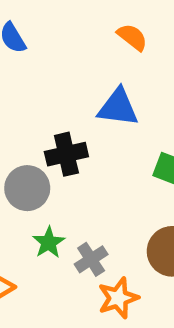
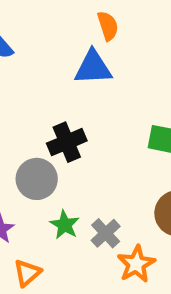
orange semicircle: (132, 37) -> (108, 26), turned 44
blue triangle: (118, 107) -> (93, 68), moved

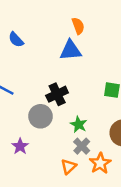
green star: (65, 225) -> (79, 124), moved
orange triangle: (27, 273) -> (69, 167), moved

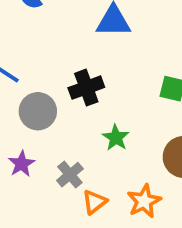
gray circle: (40, 116) -> (38, 111), moved
gray cross: (82, 146) -> (70, 175), moved

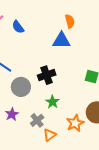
green star: (116, 138) -> (52, 102), moved
orange star: (144, 201) -> (75, 123), moved

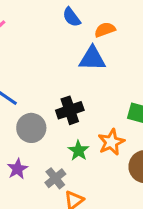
orange semicircle: (70, 21) -> (105, 30), turned -96
blue semicircle: (18, 27) -> (72, 17), moved
orange star: (75, 123) -> (111, 142), moved

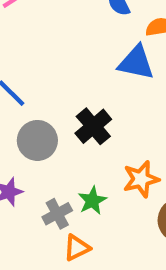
black cross: (70, 110) -> (93, 126), turned -32
green star: (78, 151) -> (92, 201), moved

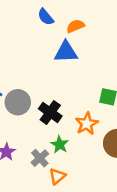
black cross: (93, 126) -> (50, 112), moved
gray circle: (37, 140) -> (18, 102), moved

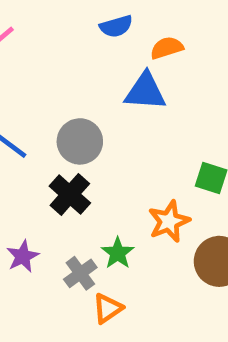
blue semicircle: (46, 17) -> (116, 26), turned -72
gray circle: (18, 102) -> (80, 141), moved
black cross: (50, 112) -> (70, 195), moved

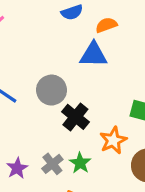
black cross: (70, 195) -> (75, 117), moved
gray cross: (80, 273) -> (52, 164), moved

